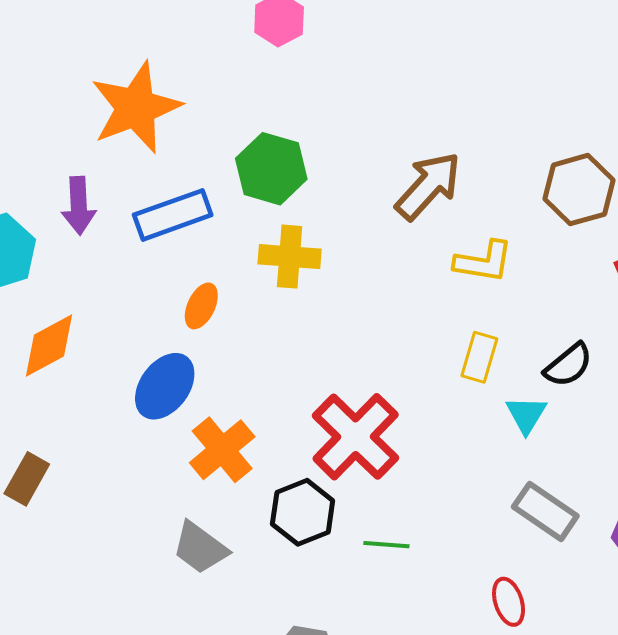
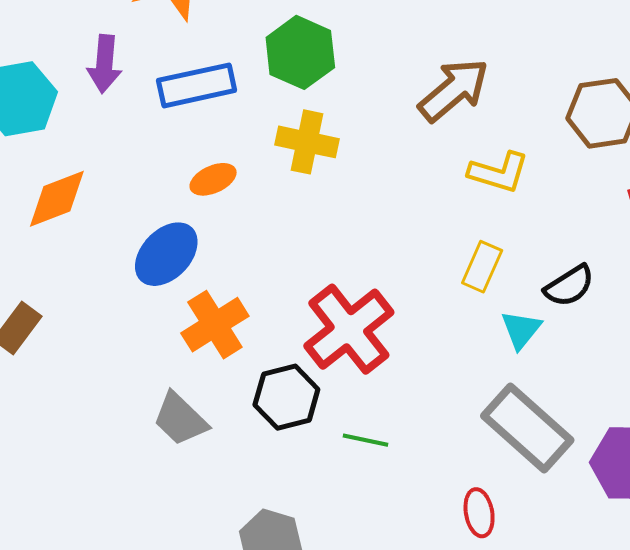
orange ellipse: (201, 306) -> (213, 179), turned 33
gray rectangle: (545, 511) -> (527, 428), size x1.4

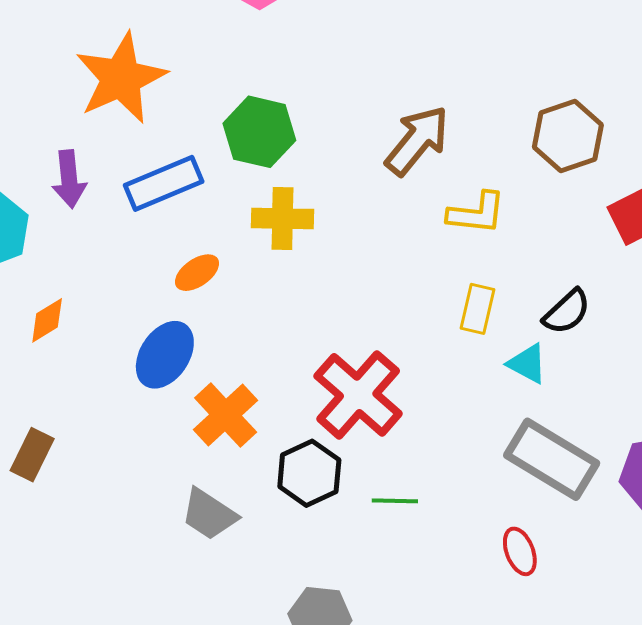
orange diamond: (57, 199) -> (47, 320), size x0.7
cyan triangle: (521, 330) -> (527, 364), turned -30

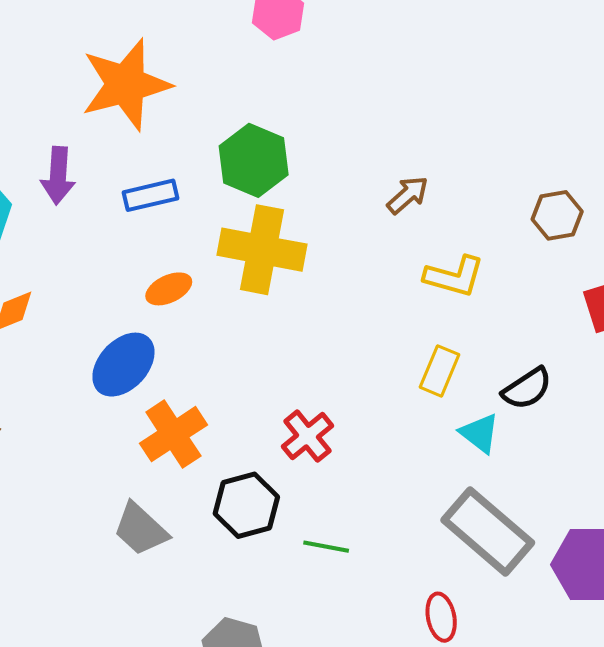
brown hexagon: (568, 136) -> (557, 215), size x0.7
brown arrow: (417, 141) -> (408, 195), size x0.6
blue rectangle: (164, 183) -> (151, 195), size x0.7
yellow cross: (282, 219) -> (262, 250), size x1.4
red cross: (358, 395) -> (307, 436), size x0.6

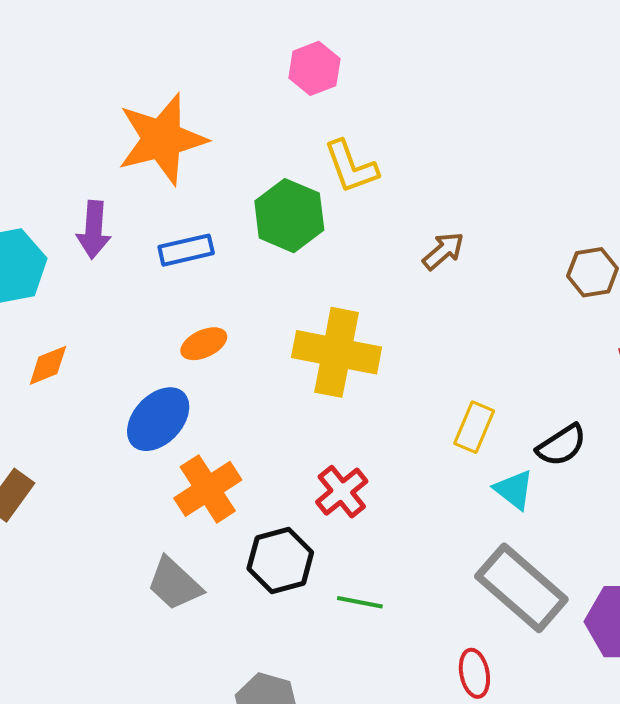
yellow cross: (262, 250) -> (337, 352), moved
yellow L-shape: (454, 276) -> (351, 167), moved, turned 54

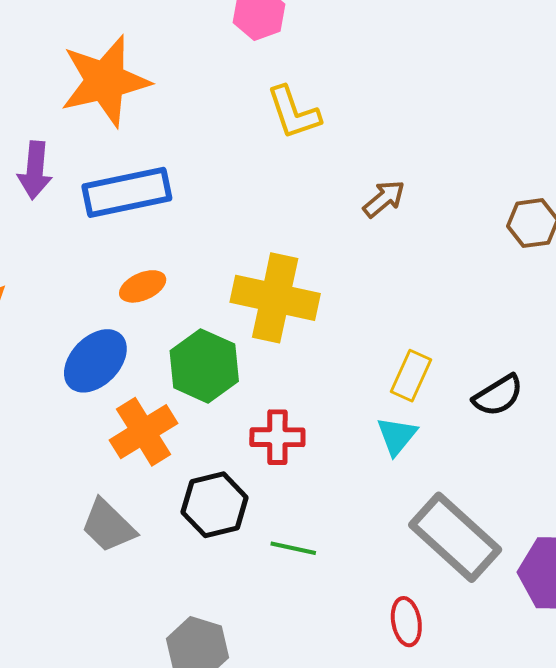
green hexagon: (289, 216) -> (204, 366), moved
blue rectangle: (186, 250) -> (127, 192), size x1.6
cyan triangle: (514, 490) -> (397, 436), moved, turned 30
red cross: (342, 492) -> (277, 437), turned 38

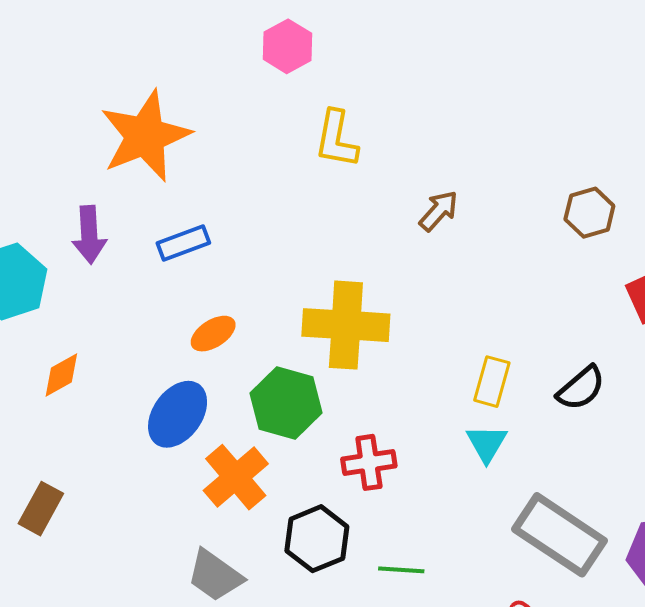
yellow L-shape: (294, 113) -> (336, 139), turned 38
blue rectangle: (127, 192) -> (183, 243), size x0.6

